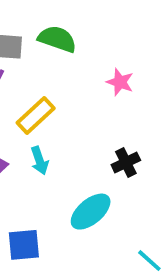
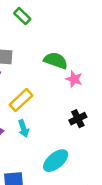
green semicircle: (57, 39) -> (56, 61), moved
black cross: (126, 163) -> (78, 119), moved

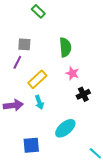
green semicircle: (56, 61) -> (65, 47), turned 66
pink star: (74, 79) -> (72, 73), moved

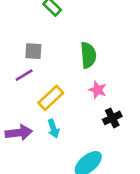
purple line: (17, 62) -> (24, 75), turned 32

